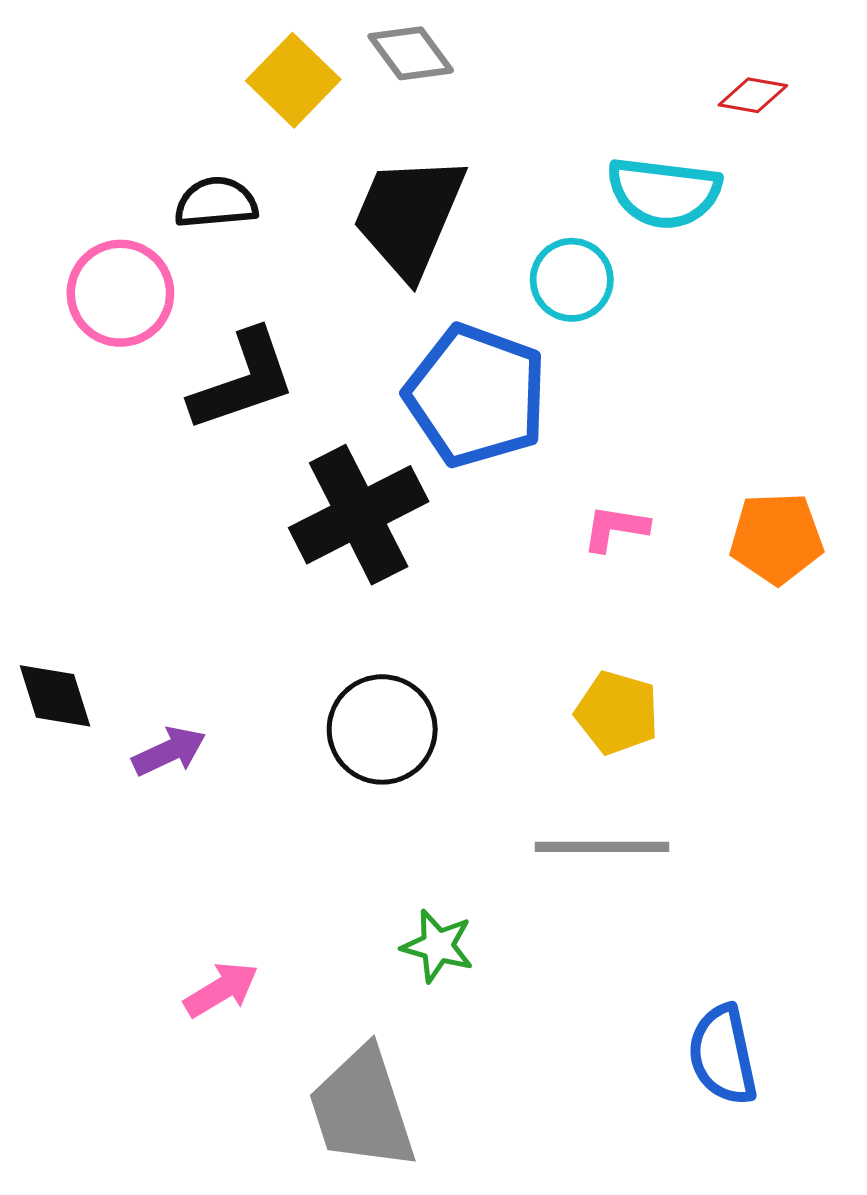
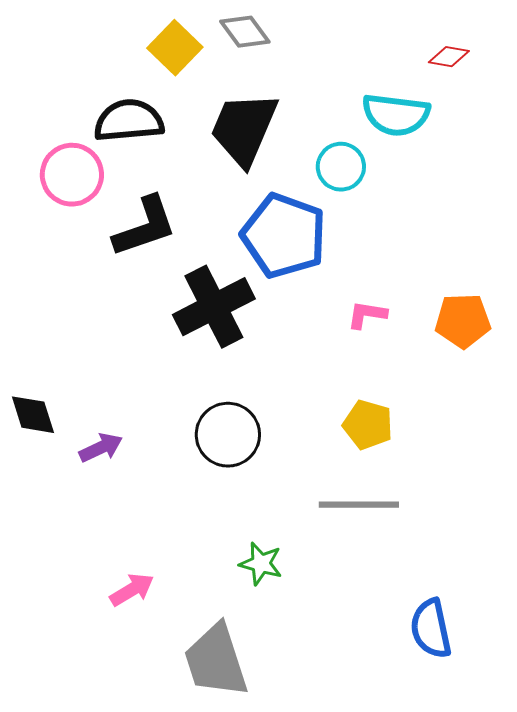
black semicircle: (216, 203) -> (129, 121), size x1.4

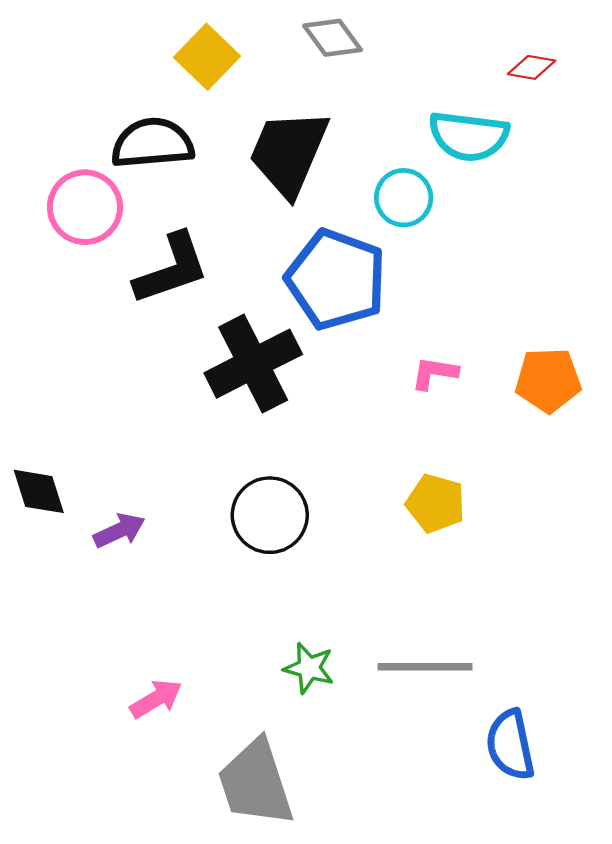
gray diamond: (245, 32) -> (333, 38), moved
gray line: (359, 505) -> (425, 667), moved

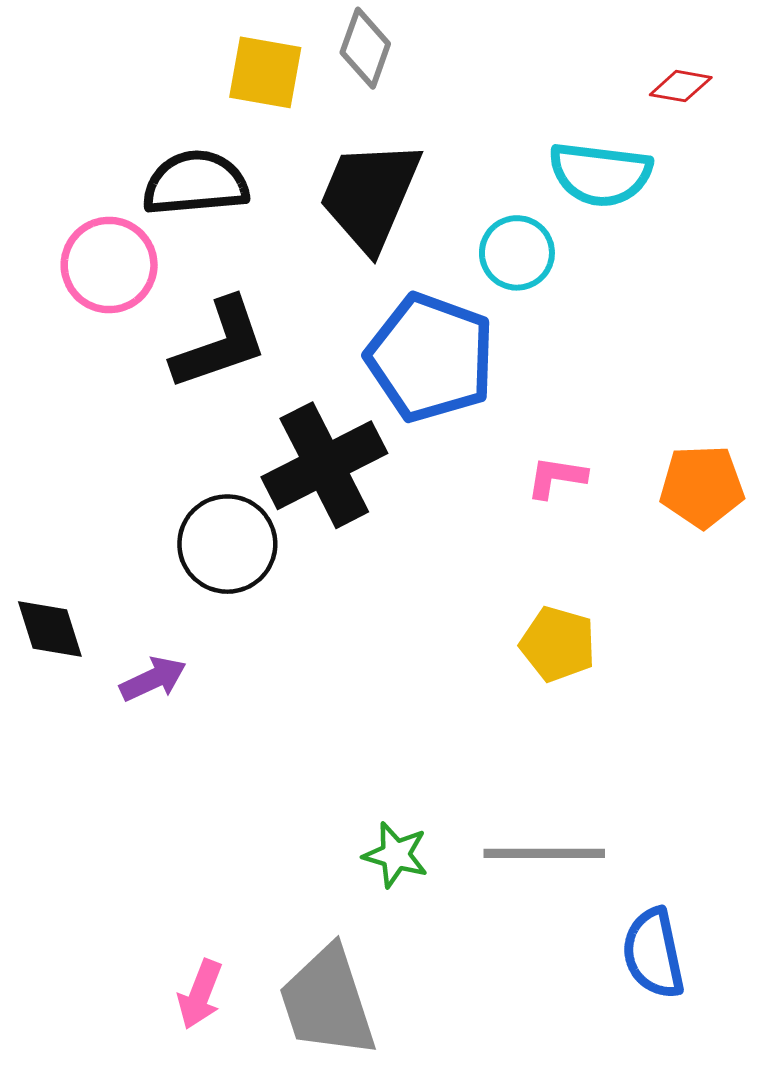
gray diamond: (333, 38) -> (365, 48), moved, turned 56
yellow square: (207, 57) -> (265, 72), turned -34
black circle: (270, 515) -> (227, 544), moved
pink arrow: (156, 699) -> (200, 994), moved, turned 142

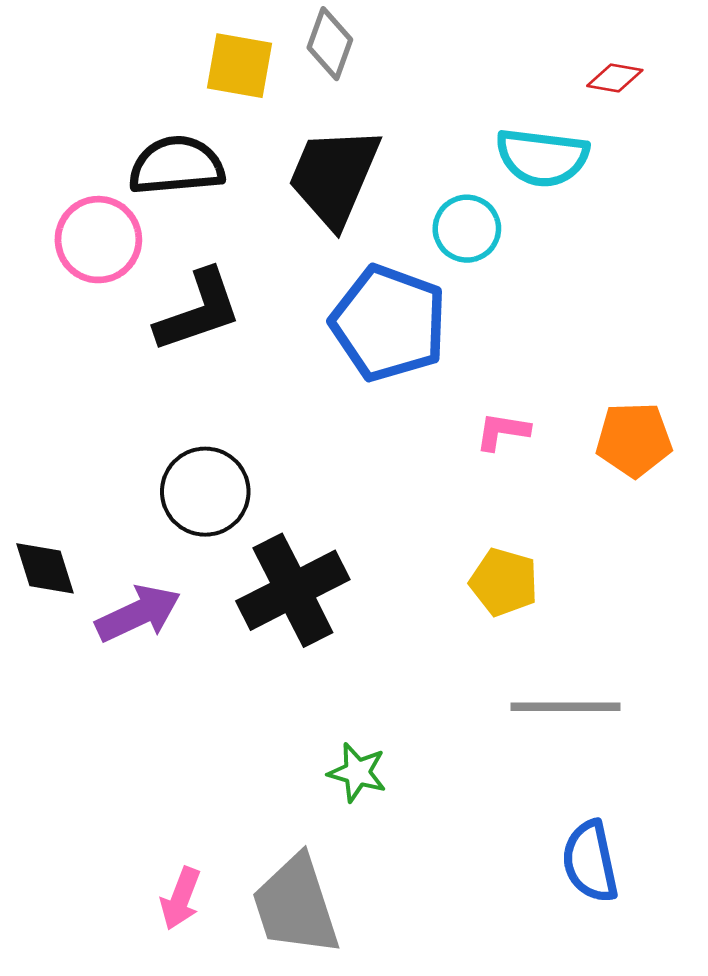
black cross: (324, 465) -> (293, 590), moved
purple arrow: (153, 679) -> (138, 614), size x1.4
gray line: (544, 853) -> (565, 707), moved

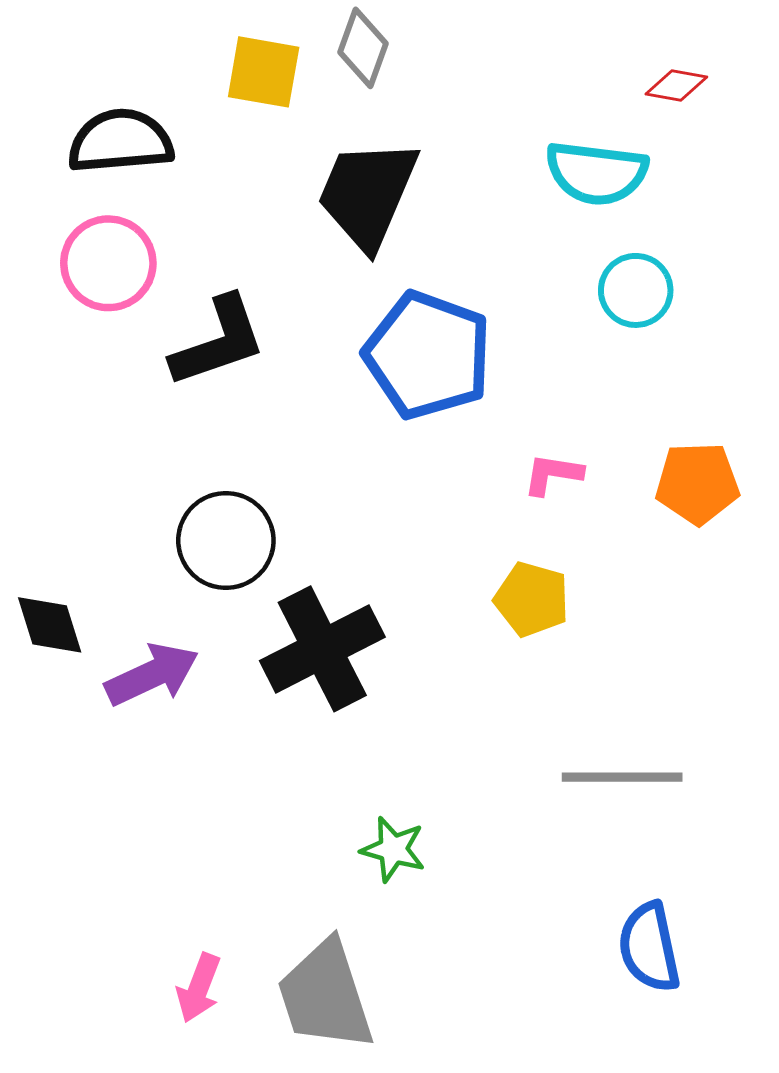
black semicircle: (176, 166) -> (120, 141), moved
cyan circle: (467, 229) -> (636, 290), moved
yellow pentagon: (504, 582) -> (532, 599), moved

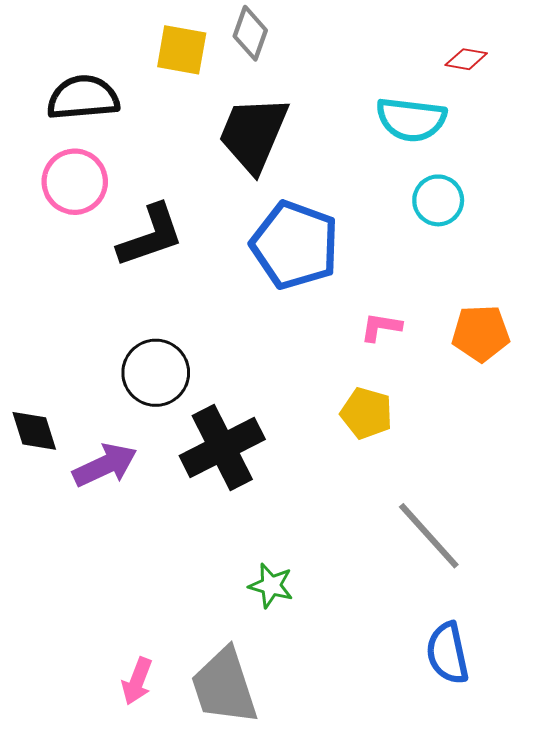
gray line: (622, 777) -> (429, 536), turned 48

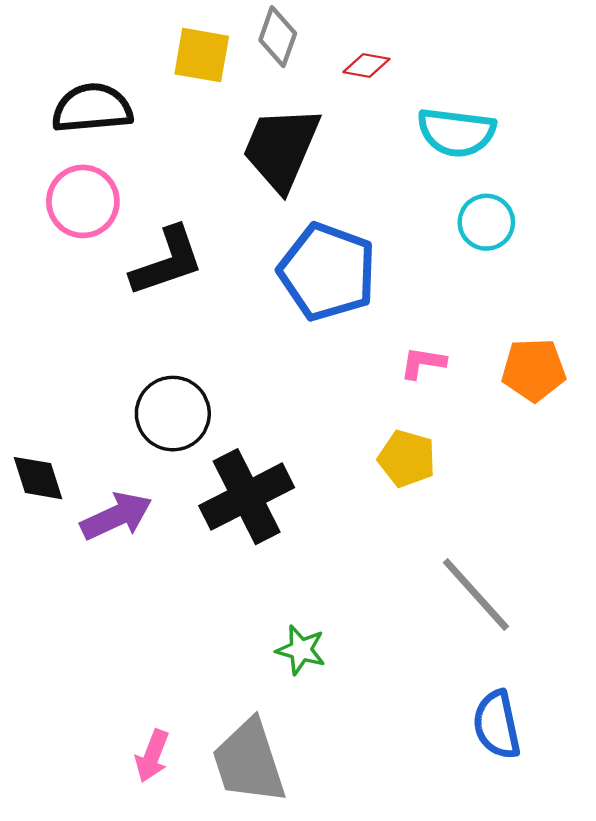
red diamond: (466, 59) -> (366, 65), moved

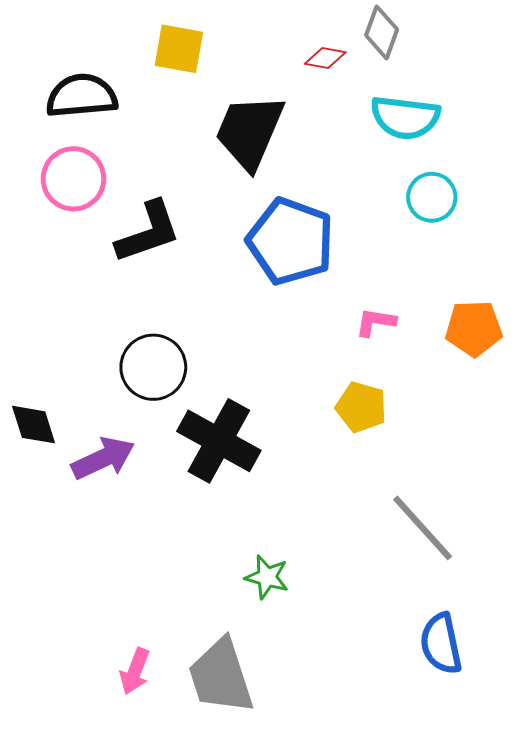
gray diamond: (278, 37) -> (382, 32), moved
black cross: (247, 497) -> (219, 441), turned -34

